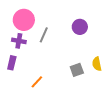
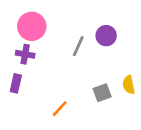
gray line: (44, 35) -> (78, 46), moved
orange line: (37, 82) -> (60, 109), moved

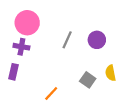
purple circle: (106, 36) -> (97, 40), moved
gray square: (102, 93) -> (88, 80), turned -35

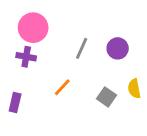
purple rectangle: (13, 72) -> (15, 102), moved
orange line: (51, 94) -> (62, 87), moved

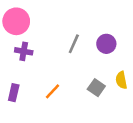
pink circle: (33, 28) -> (16, 21), moved
orange line: (62, 87) -> (53, 91), moved

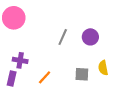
purple cross: (24, 51) -> (20, 60), moved
gray square: (96, 88) -> (82, 74), turned -32

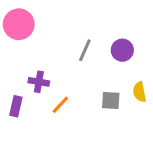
purple cross: (20, 60) -> (39, 82), moved

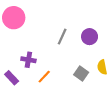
gray square: (111, 101) -> (81, 73), turned 32
purple rectangle: (16, 106) -> (12, 78), turned -56

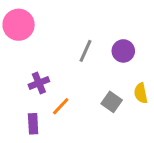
purple cross: (28, 60) -> (39, 83), turned -32
purple rectangle: (12, 78) -> (33, 124), moved, turned 40

